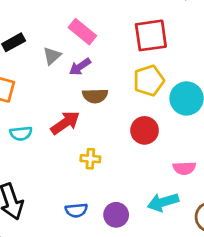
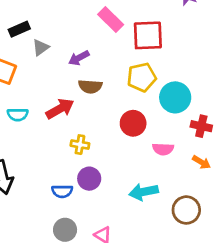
pink rectangle: (82, 32) -> (111, 20), moved
gray triangle: (52, 56) -> (41, 47), moved
pink semicircle: (184, 168) -> (163, 149), moved
purple circle: (116, 215) -> (89, 179), moved

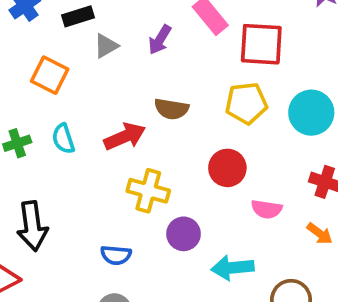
purple arrow: (79, 58) -> (160, 40), moved, turned -36
cyan circle: (175, 97) -> (311, 113), moved
cyan semicircle: (18, 115) -> (63, 139), turned 66
yellow cross: (80, 145) -> (148, 191), size x1.5
purple circle: (89, 179) -> (184, 234), moved

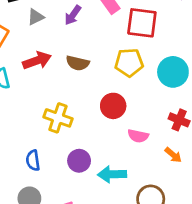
red arrow: (125, 136) -> (37, 61), moved
purple circle: (184, 234) -> (79, 161), moved
blue semicircle: (116, 255) -> (33, 160), turned 72

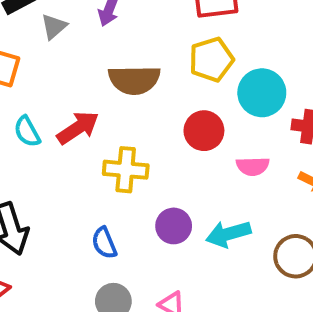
red arrow: (37, 61) -> (78, 128), moved
brown semicircle: (78, 63) -> (134, 80), size x1.4
cyan circle: (173, 72) -> (262, 93), moved

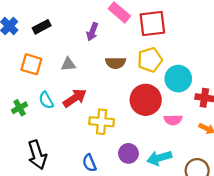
gray triangle: (54, 27) -> (68, 64), moved, turned 35
brown semicircle: (134, 80) -> (116, 63), moved, size x0.7
red circle: (204, 131) -> (146, 100), size x1.4

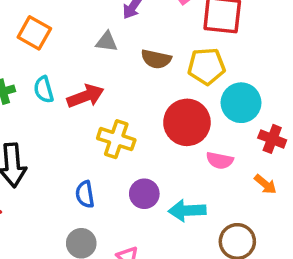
gray triangle: (68, 64) -> (107, 42), moved

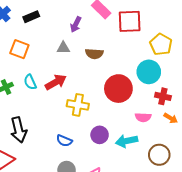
yellow pentagon: (206, 66) -> (161, 44), moved, turned -30
red cross: (272, 139) -> (163, 96), moved
pink semicircle: (220, 160) -> (143, 117), moved
blue semicircle: (85, 194) -> (64, 141), turned -49

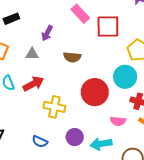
purple arrow: (76, 24) -> (47, 33), moved
gray triangle: (63, 48) -> (32, 54), moved

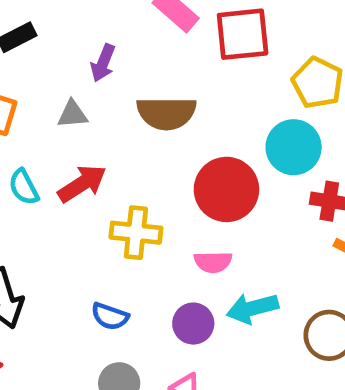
brown semicircle: (72, 57) -> (166, 113), size x1.4
pink semicircle: (118, 121) -> (213, 262), moved
purple circle: (75, 137) -> (193, 324), moved

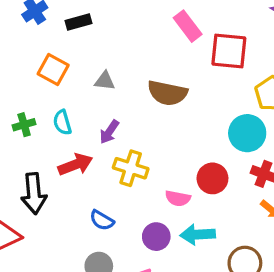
purple arrow: (103, 63) -> (109, 132), moved
red arrow: (82, 184) -> (75, 165), moved
red circle: (226, 189) -> (212, 178), moved, size x0.7

